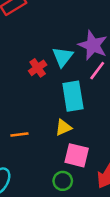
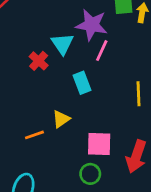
cyan rectangle: (73, 96) -> (82, 83), size x0.7
yellow triangle: (63, 127) -> (61, 119), moved

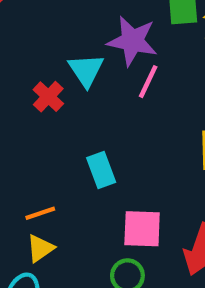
cyan rectangle: (82, 83) -> (101, 170), moved
yellow triangle: (61, 119) -> (40, 248), moved

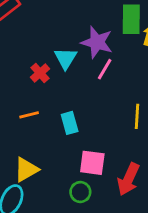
orange line: (40, 213) -> (29, 115), moved
yellow triangle: (40, 248) -> (26, 170), size x1.4

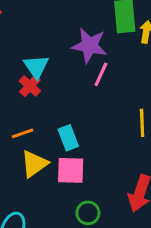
cyan triangle: (66, 58) -> (36, 67), moved
pink square: (92, 163) -> (71, 170), moved
yellow triangle: (26, 170) -> (34, 164), moved

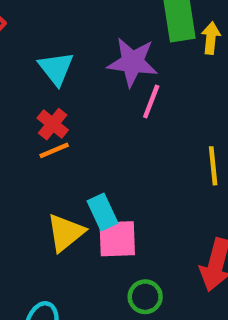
cyan triangle: (36, 67) -> (56, 68), moved
orange line: (23, 133) -> (54, 150), moved
cyan rectangle: (68, 138) -> (102, 212), moved

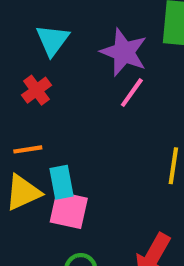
orange line: (54, 150) -> (28, 149), moved

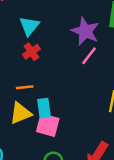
cyan triangle: (53, 40) -> (29, 26), moved

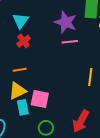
pink line: (89, 56) -> (70, 42), turned 49
cyan rectangle: (44, 108) -> (23, 107), moved

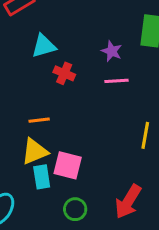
cyan triangle: (21, 21) -> (44, 46), turned 36
purple star: (66, 22) -> (112, 51), size x0.6
red cross: (24, 41) -> (64, 73), moved, turned -32

